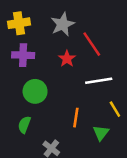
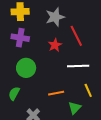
orange line: (76, 118) -> (56, 93), turned 63

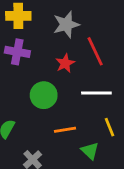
green circle: (26, 68) -> (44, 95), moved
green triangle: (75, 108) -> (90, 151), turned -32

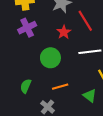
purple cross: (17, 52) -> (27, 28), turned -30
orange line: (65, 130) -> (60, 87), moved

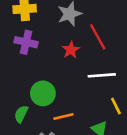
purple cross: (27, 28) -> (26, 42), turned 36
green circle: (50, 58) -> (43, 93), moved

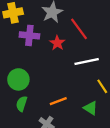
purple cross: (26, 42) -> (29, 35), moved
green circle: (43, 93) -> (18, 79), moved

